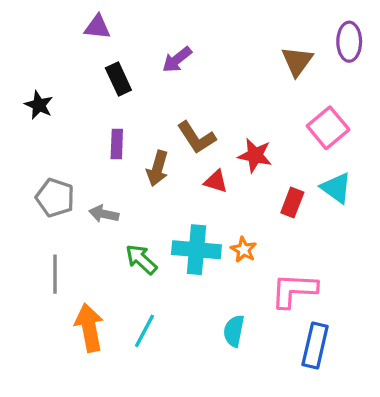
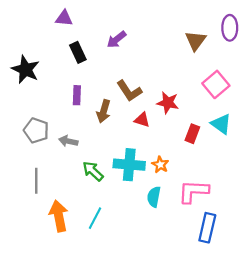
black star: (39, 105) -> (26, 69), size x1.5
cyan semicircle: (234, 331) -> (154, 197), moved

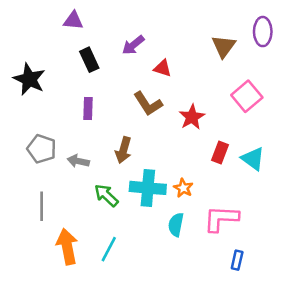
red star: (168, 103) -> (192, 117), turned 30
brown arrow: (104, 111) -> (123, 150), moved
red triangle: (142, 120) -> (163, 68), moved
cyan triangle: (221, 124) -> (253, 159), moved
blue rectangle: (207, 228) -> (237, 260), size x0.6

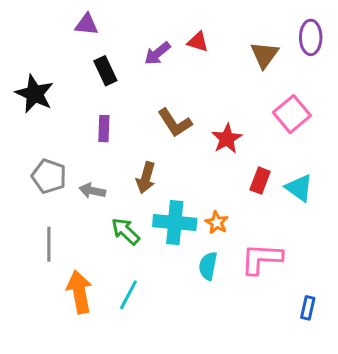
red triangle: (163, 68) -> (198, 42), moved
blue rectangle: (237, 260) -> (308, 308), moved

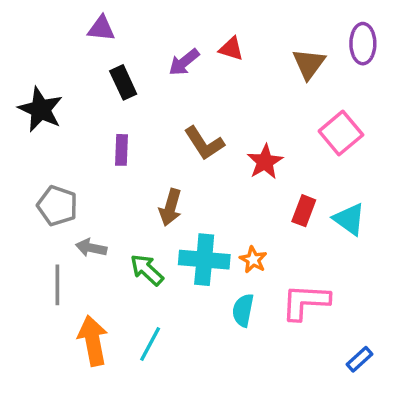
gray arrow: (92, 191) -> (91, 248), moved
blue rectangle: (308, 308) -> (359, 359), turned 35

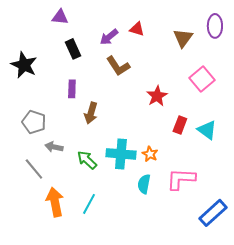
brown L-shape: (204, 143) -> (118, 66), moved
brown arrow: (170, 207) -> (91, 113), moved
gray line: (57, 285) -> (34, 169), turned -40
blue rectangle: (359, 359) -> (213, 213), size x1.8

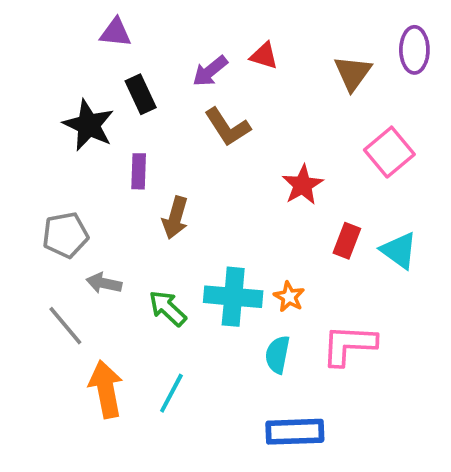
black star: (24, 65) -> (89, 125), moved
gray pentagon: (34, 122) -> (65, 235), turned -30
blue rectangle: (213, 213) -> (295, 432), moved, turned 40

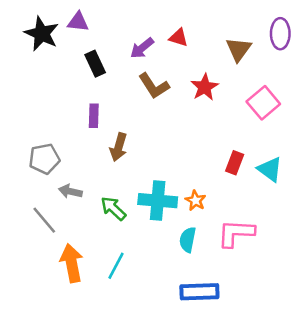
black star: (89, 125) -> (42, 34), moved
red star: (303, 185) -> (205, 87), moved

